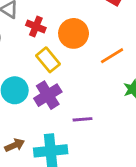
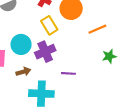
brown arrow: (15, 145) -> (23, 72), moved

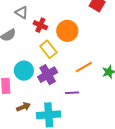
orange line: (97, 29) -> (84, 67), moved
brown arrow: (23, 72) -> (23, 107), moved

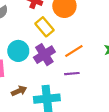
orange line: (84, 67) -> (74, 51), moved

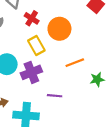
orange line: (74, 51) -> (75, 63), moved

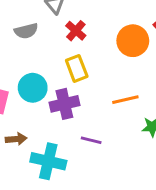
orange circle: (59, 29) -> (133, 41), moved

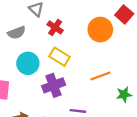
yellow rectangle: (77, 68) -> (60, 57), turned -30
cyan circle: (33, 88) -> (28, 63), moved

